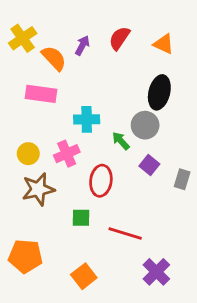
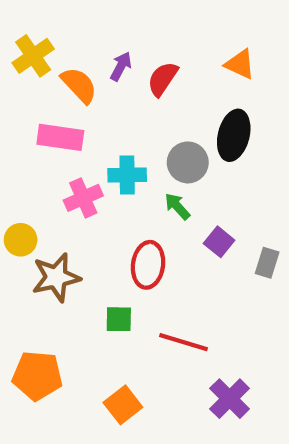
red semicircle: (119, 38) -> (163, 79), moved
gray circle: (145, 125) -> (188, 162), moved
yellow circle: (28, 154) -> (21, 240), moved
pink cross: (67, 154) -> (83, 198), moved

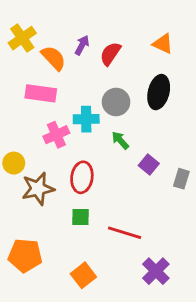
gray circle: (188, 162) -> (116, 102), moved
red ellipse: (148, 265) -> (82, 177), moved

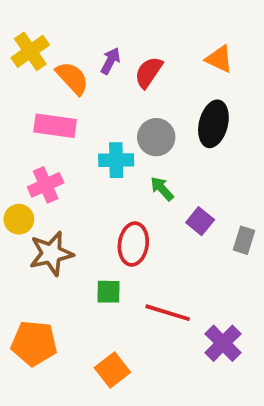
pink cross: (56, 135) -> (46, 185), moved
red ellipse: (82, 177) -> (133, 244), moved
purple cross: (156, 271) -> (223, 343), moved

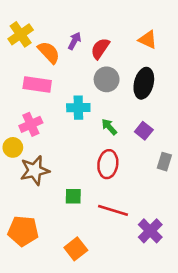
gray circle: (156, 137) -> (107, 79), moved
purple square: (200, 221) -> (144, 131), moved
red ellipse: (133, 244) -> (108, 164), moved

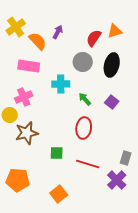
orange triangle: (148, 40) -> (115, 31), turned -42
red semicircle: (100, 49) -> (94, 38), moved
gray rectangle: (164, 162) -> (126, 158), moved

